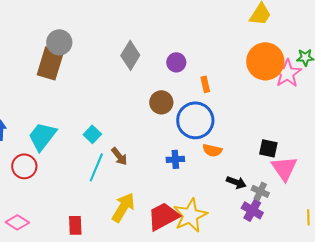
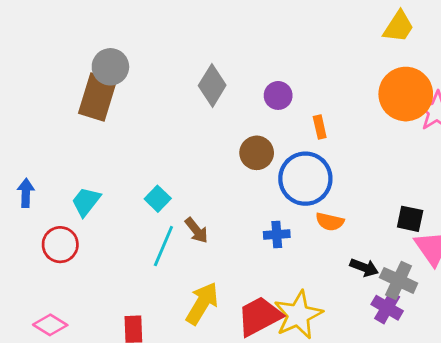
cyan trapezoid: (42, 136) -> (86, 202), size x0.7
gray cross: (260, 191) -> (399, 280), size x1.4

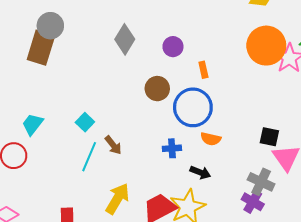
black arrow: (364, 268) -> (200, 172), moved

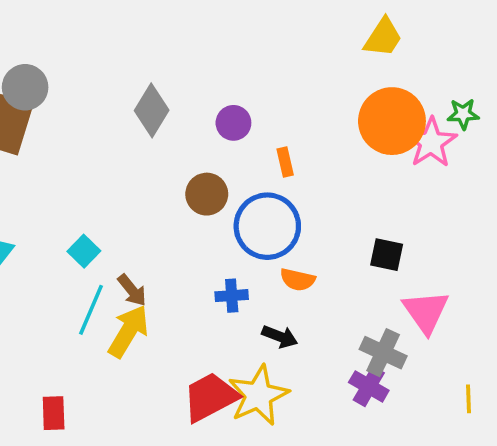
black square: (269, 137) -> (387, 255), moved
yellow arrow: (117, 199) -> (128, 331), moved

